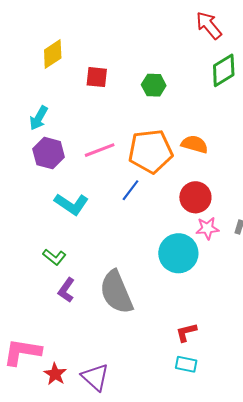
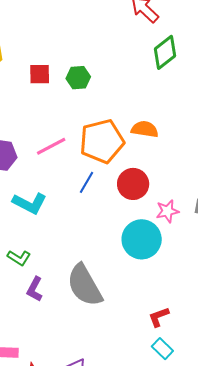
green hexagon: (154, 85) -> (78, 78), moved
red circle: (195, 197) -> (133, 184), moved
cyan rectangle: (186, 364) -> (162, 349), turned 40

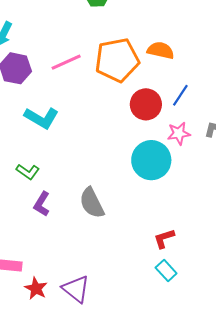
blue line: (87, 182) -> (180, 95), moved
gray semicircle: (85, 285) -> (92, 203), size x0.7

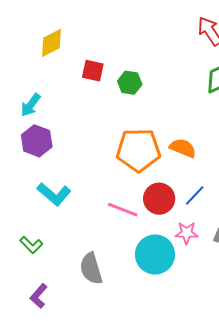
pink line: (66, 62) -> (123, 210), moved, turned 36
gray semicircle: (92, 203) -> (91, 269), moved
purple L-shape: (42, 204) -> (39, 296), moved

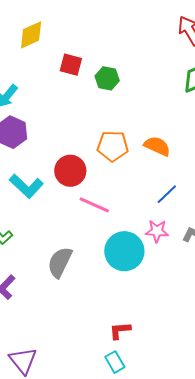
orange pentagon: (138, 150) -> (113, 146), size x0.7
red circle: (159, 199) -> (70, 171), moved
gray semicircle: (91, 269) -> (60, 262), turned 40

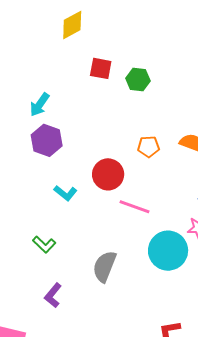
yellow diamond: (31, 35) -> (72, 25), moved
orange pentagon: (113, 146) -> (148, 147), size x0.7
cyan L-shape: (26, 186) -> (65, 193), size x0.7

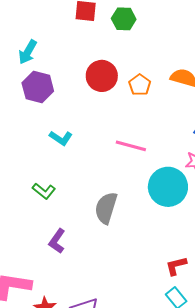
orange pentagon: (148, 147) -> (140, 85), turned -30
red circle: (108, 174) -> (102, 76), moved

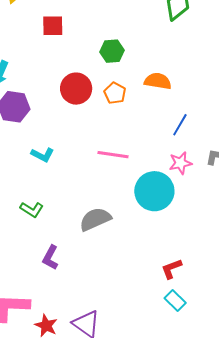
green hexagon: (124, 19) -> (112, 51), moved
gray semicircle: (106, 208) -> (95, 219), turned 56

